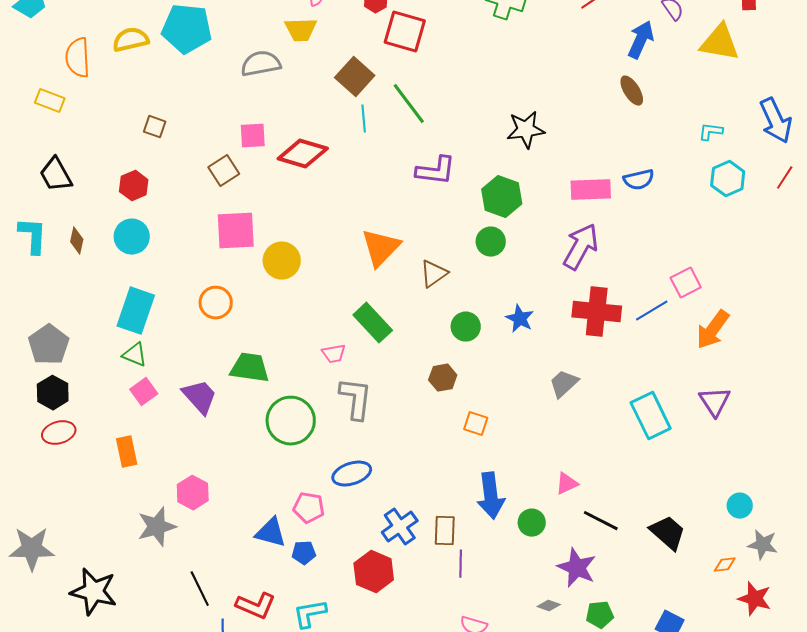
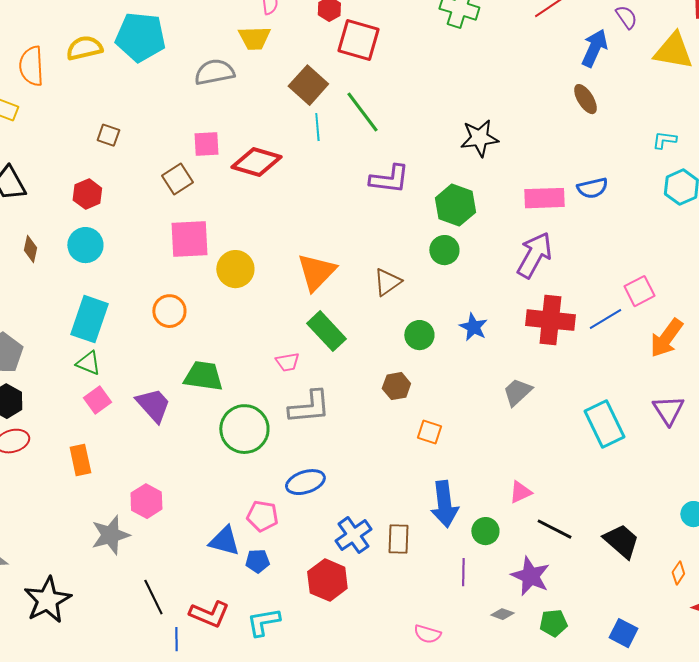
orange triangle: (381, 248) -> (316, 272), moved
gray L-shape: (356, 399) -> (309, 407), turned 78
purple line: (461, 564) -> (463, 572), moved
orange diamond: (725, 565) -> (678, 573), turned -50
black star: (94, 592) -> (47, 600), turned 30

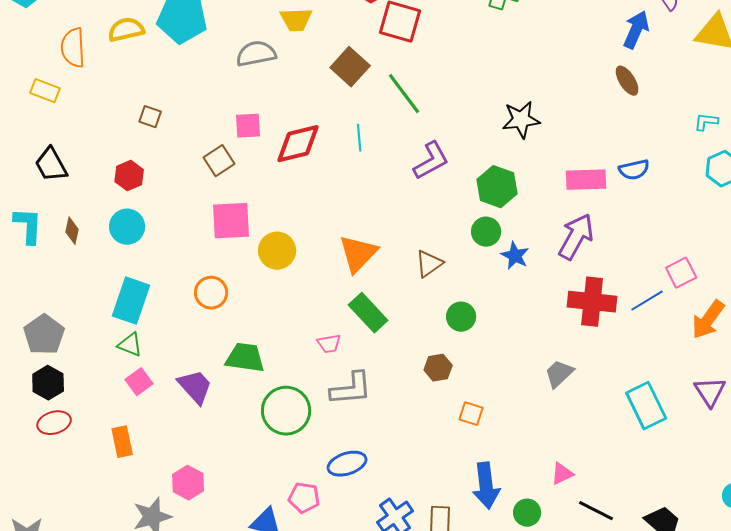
cyan line: (317, 127) -> (359, 138), moved
red diamond: (256, 162) -> (298, 144), turned -30
purple L-shape: (389, 179) -> (431, 161), turned -36
blue star: (473, 327) -> (515, 256), moved

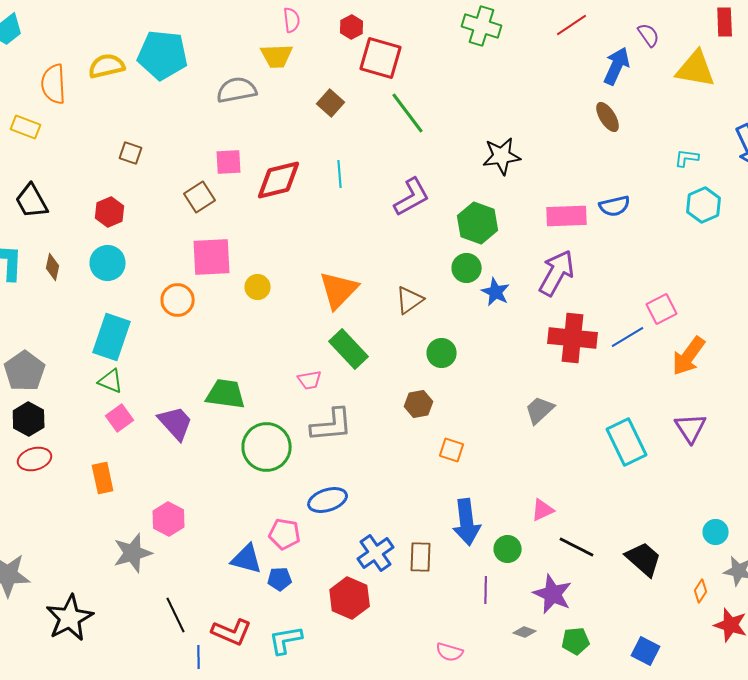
brown square: (350, 67) -> (331, 103), size x0.7
green line: (404, 94) -> (408, 113), moved
yellow circle: (277, 251) -> (258, 287), size x0.7
orange circle: (211, 293) -> (178, 300), moved

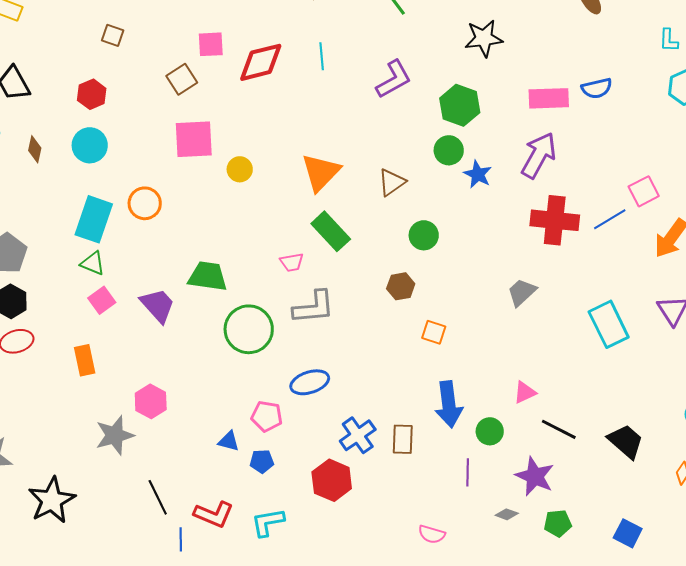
cyan L-shape: (687, 158) -> (669, 40), turned -95
orange circle: (178, 300) -> (145, 203), moved
blue triangle: (247, 559) -> (229, 441), size x0.7

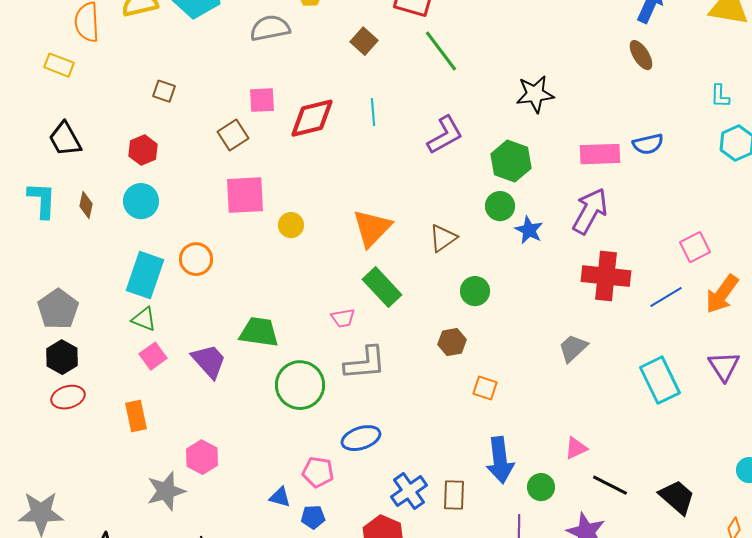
blue line: (610, 219) -> (666, 297), moved

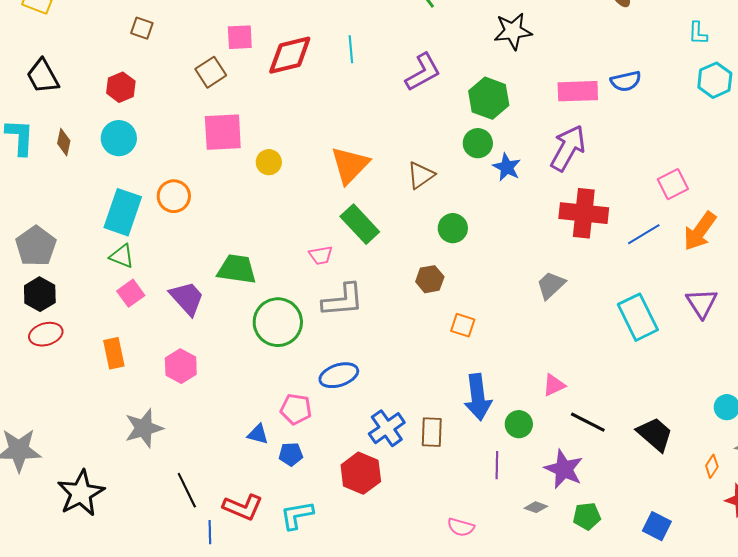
pink hexagon: (202, 457) -> (181, 366), moved

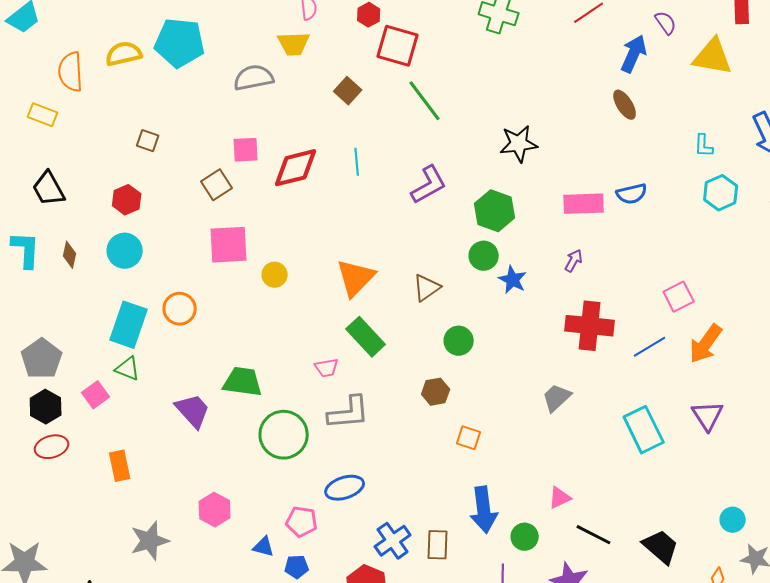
purple arrow: (568, 148) -> (574, 261), size x0.5
pink square: (131, 293) -> (96, 395), moved
pink hexagon: (181, 366) -> (215, 510), moved

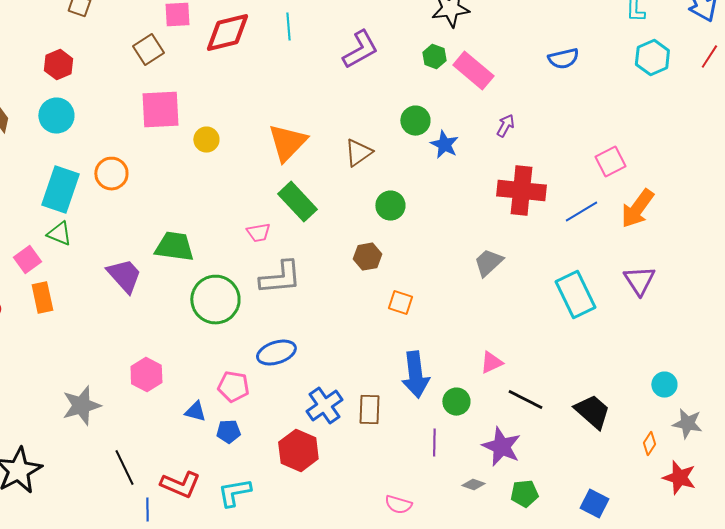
pink rectangle: (584, 204) -> (473, 71), moved, turned 42
green hexagon: (495, 211) -> (434, 57), moved, size x0.6
orange rectangle: (120, 466) -> (42, 298), moved

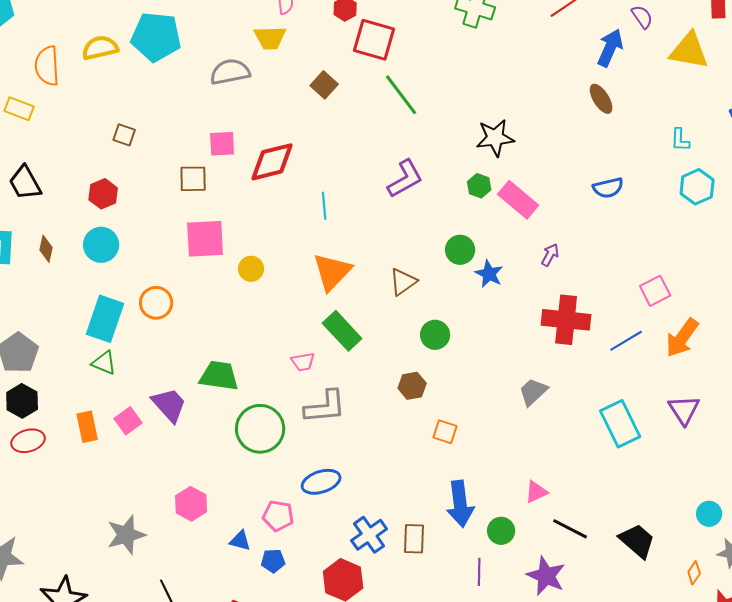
cyan line: (288, 27) -> (324, 206), moved
brown square: (148, 50) -> (193, 179), turned 32
pink square: (27, 260) -> (128, 421), moved

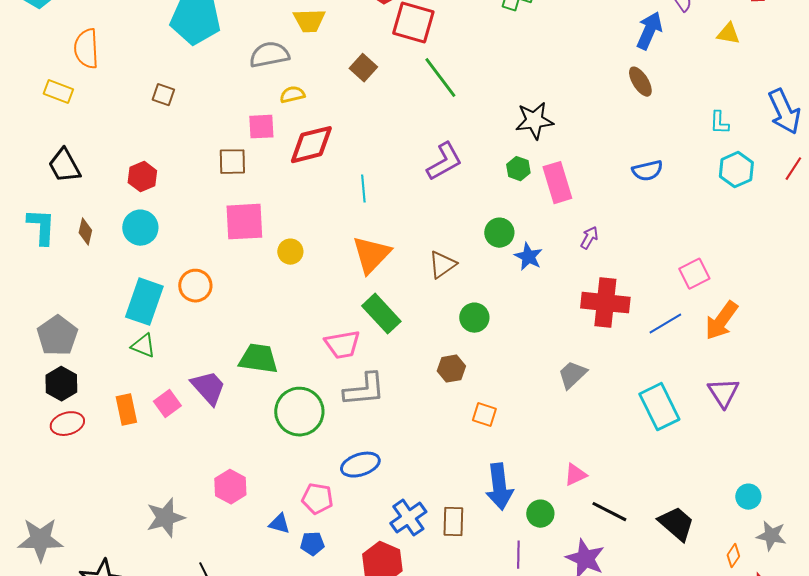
yellow semicircle: (100, 48) -> (292, 95), moved, size x0.7
yellow triangle: (689, 51) -> (728, 34), size x0.6
brown square: (124, 135) -> (163, 95), moved
pink rectangle: (518, 200) -> (557, 183), turned 33
pink trapezoid: (303, 362) -> (342, 345), size x1.5

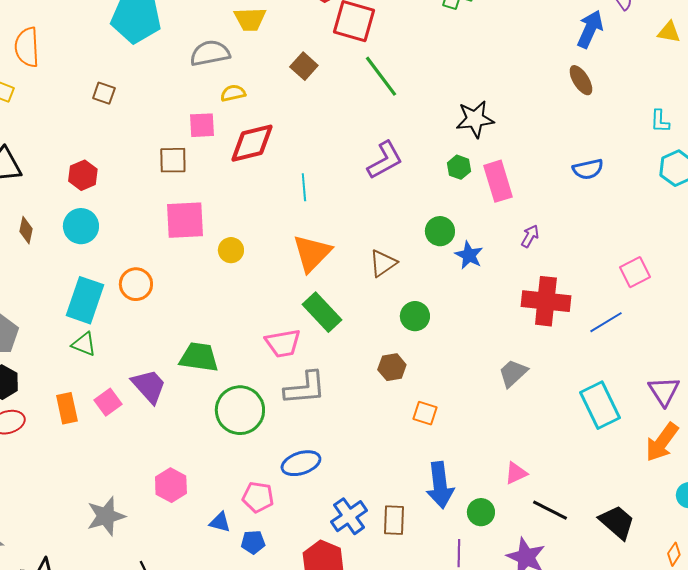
orange arrow: (721, 321) -> (662, 442), moved

